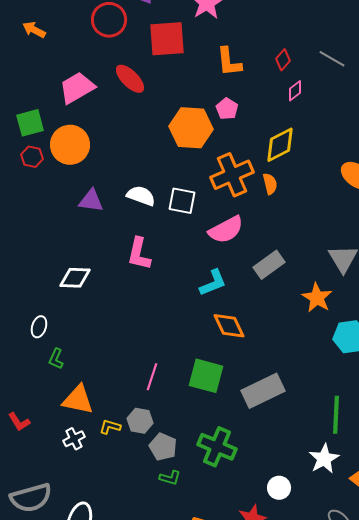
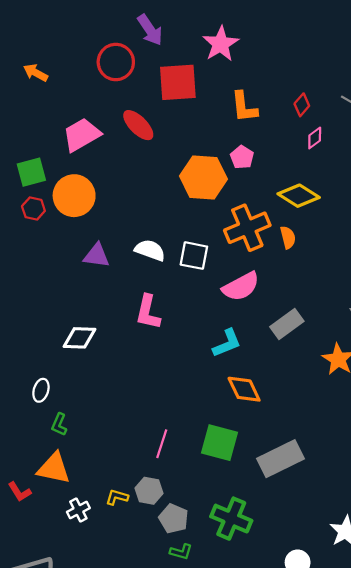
yellow diamond: (280, 145) -> (299, 196), turned 60
orange triangle: (78, 400) -> (54, 468), moved

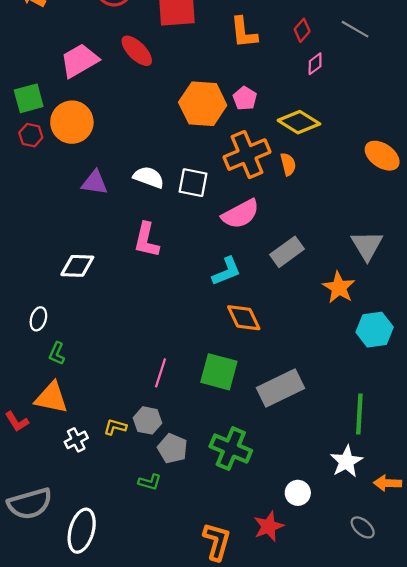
pink pentagon: (242, 157) -> (245, 98), moved
green L-shape: (181, 552) -> (150, 482), moved

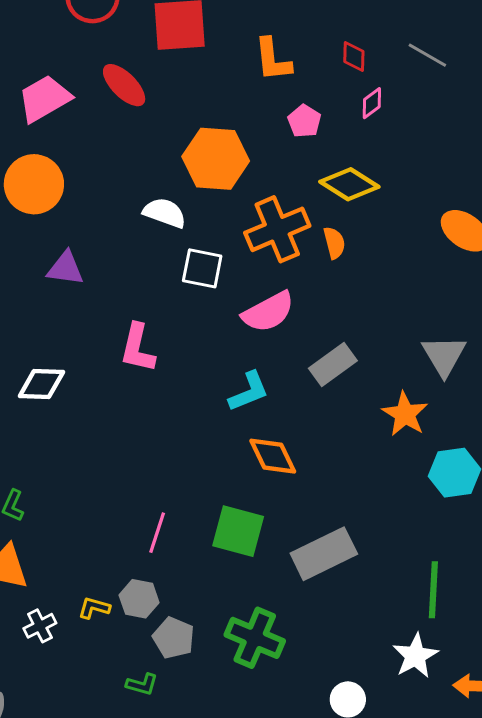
red diamond: (302, 30) -> (354, 57), turned -40
pink pentagon: (245, 98) -> (304, 121), moved
white semicircle: (149, 177) -> (165, 213), moved

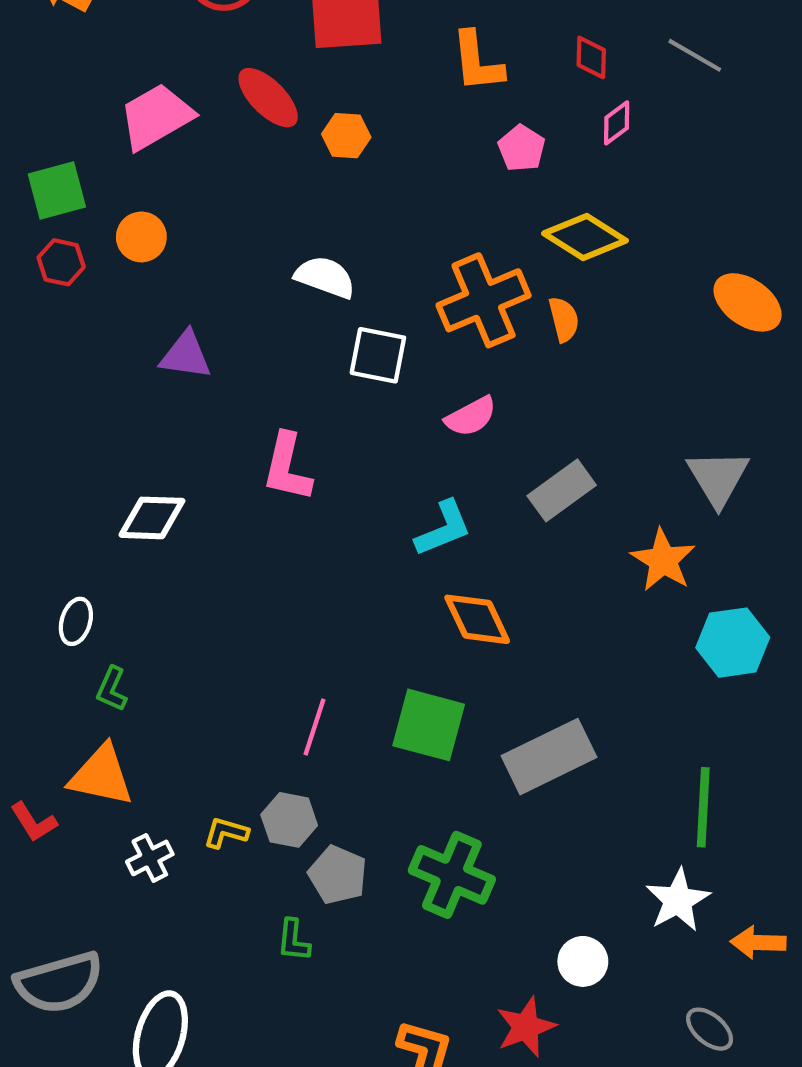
orange hexagon: (216, 159) -> (346, 136), moved, size x0.5
orange circle: (34, 184) -> (141, 237), size x0.6
pink semicircle: (268, 312) -> (471, 417), size x0.7
green L-shape: (142, 684) -> (293, 940), turned 80

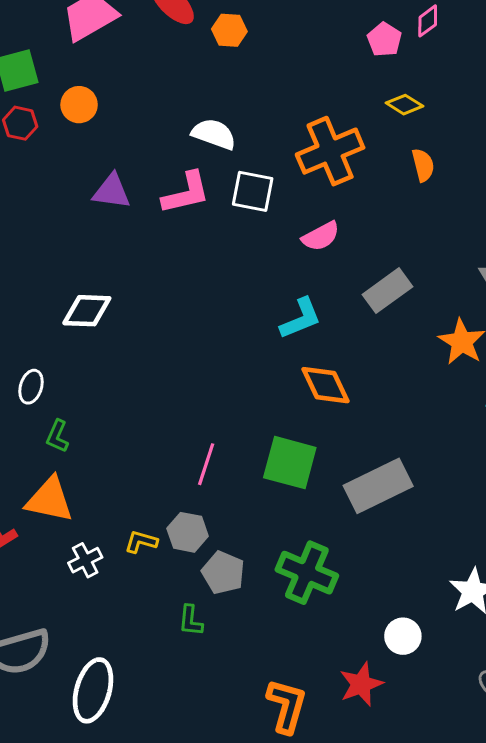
pink pentagon: (522, 148) -> (384, 40), moved
yellow diamond: (585, 237) -> (404, 105), size x0.6
orange semicircle: (564, 319) -> (423, 165), moved
pink L-shape: (287, 467) -> (186, 193), moved, turned -116

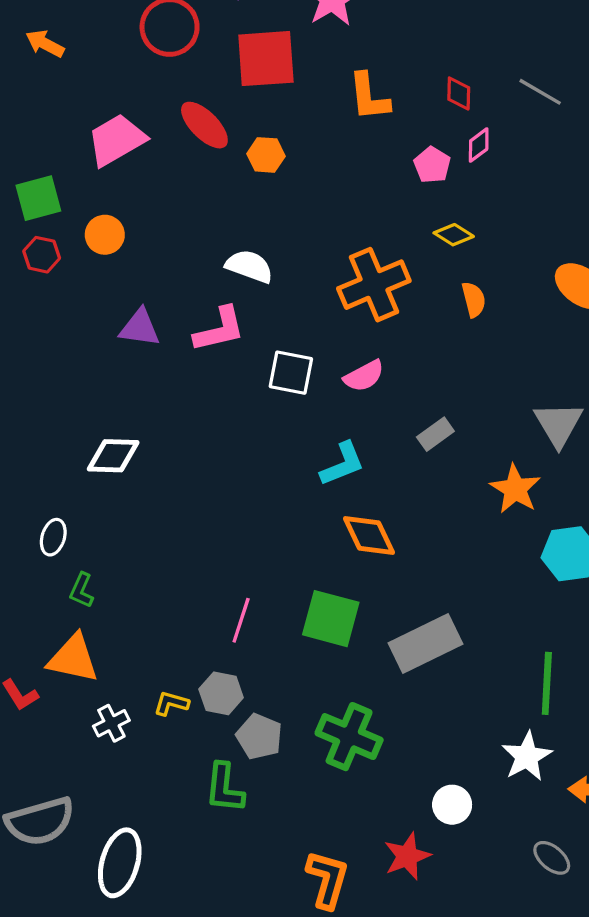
white square: (253, 191) -> (291, 373), moved
gray rectangle: (387, 291) -> (435, 434), size x0.7
green L-shape: (191, 621) -> (224, 788), size x1.5

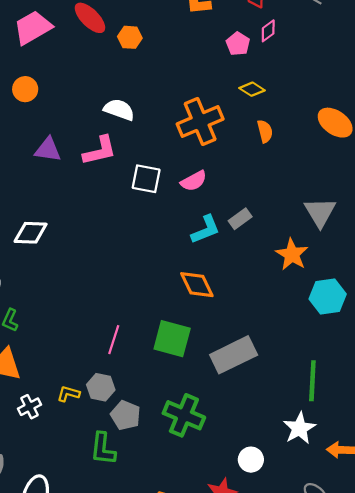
cyan L-shape: (342, 464) -> (206, 230), moved

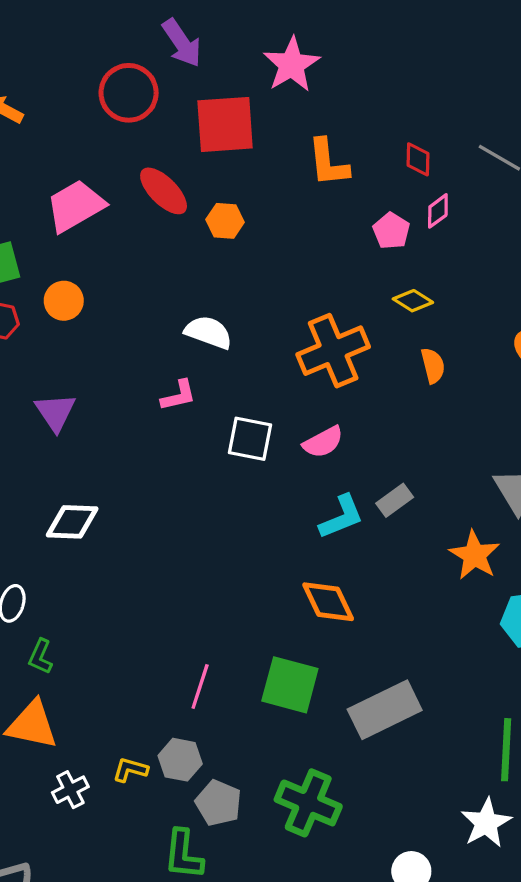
purple triangle: (48, 150) -> (55, 412), moved, turned 48
pink L-shape: (100, 151) -> (178, 396), size x0.7

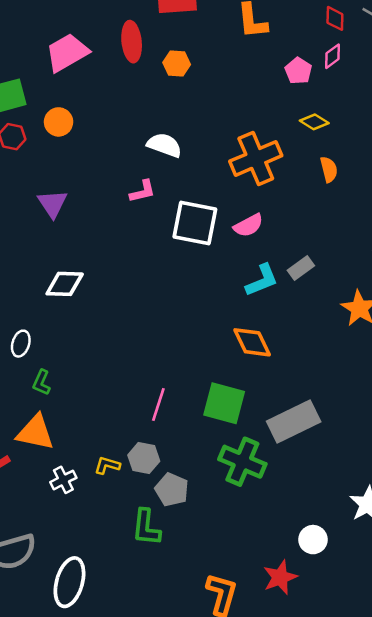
red diamond: (418, 159) -> (335, 18), moved
red ellipse: (164, 191) -> (132, 42), turned 39
white square: (250, 439) -> (195, 223), size x1.4
green cross: (308, 803) -> (242, 462), moved

